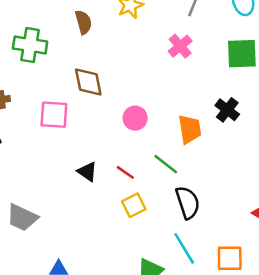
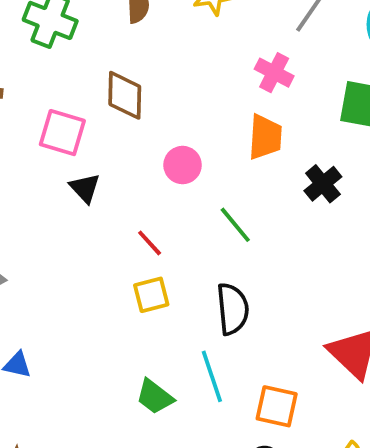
pink cross: (180, 46) -> (274, 73), turned -35
orange trapezoid: (190, 129) -> (265, 137), moved
green line: (166, 164) -> (235, 225), moved
black triangle: (87, 172) -> (85, 188), moved

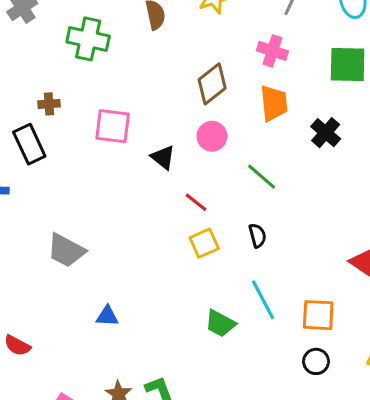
brown diamond: (125, 95) -> (212, 84), moved, turned 60
black triangle: (85, 188) -> (163, 157), moved
black semicircle: (233, 309) -> (257, 236), moved, size x0.6

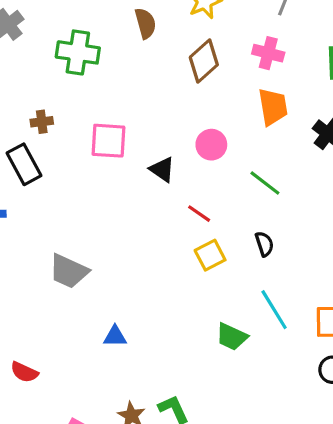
brown diamond: (212, 84) -> (204, 61), moved

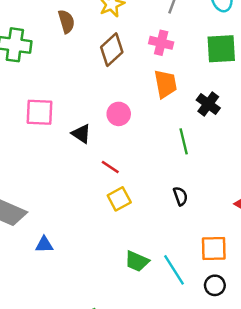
green line: (265, 183) -> (184, 141), moved, turned 40
black semicircle: (264, 244) -> (180, 196), moved
cyan line: (274, 310) -> (174, 270), moved
blue triangle: (115, 336) -> (44, 245), moved

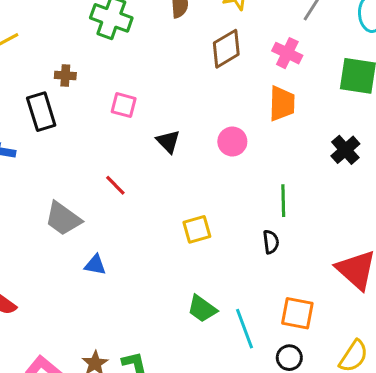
black cross: (208, 104) -> (345, 150), moved
pink square: (40, 112) -> (124, 105), size x0.7
pink circle: (119, 114) -> (232, 142), moved
green line: (184, 141) -> (283, 201), moved
red line: (110, 167) -> (115, 185), moved

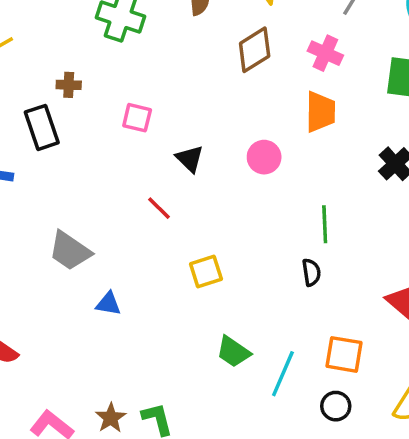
red line: (115, 185) -> (159, 208), moved
yellow square: (197, 229) -> (206, 272), moved
cyan line: (244, 329) -> (283, 374), turned 45

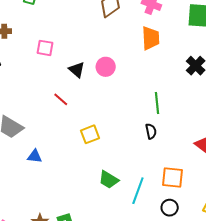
pink circle: (264, 157) -> (106, 67), moved

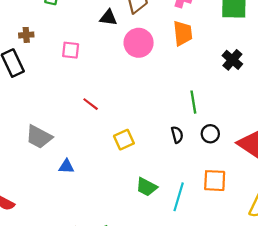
pink circle: (106, 67) -> (139, 43), moved, size x1.4
black triangle: (77, 70) -> (108, 18), moved, turned -30
black semicircle: (151, 131) -> (177, 135), moved
black circle: (170, 208) -> (210, 134), moved

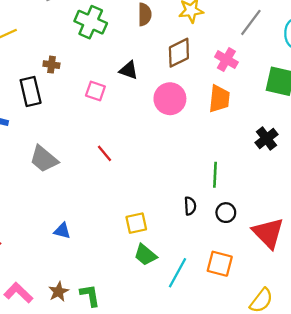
black triangle: (108, 18) -> (129, 70), moved
gray trapezoid: (39, 137) -> (44, 159), moved
yellow square: (124, 140) -> (136, 223), moved
blue triangle: (66, 166) -> (62, 231), moved

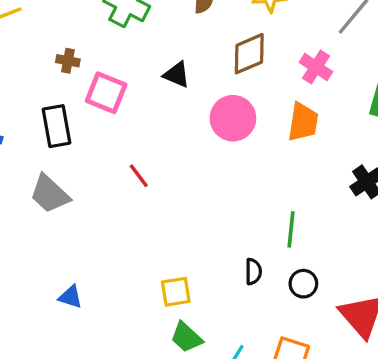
pink square: (95, 91) -> (106, 93), moved, size x1.4
black rectangle: (31, 92) -> (57, 126), moved
red line: (104, 153) -> (139, 176), moved

